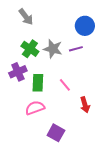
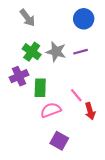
blue circle: (85, 26) -> (84, 19), moved
pink line: (65, 85) -> (76, 95), moved
pink semicircle: (35, 108) -> (51, 110), moved

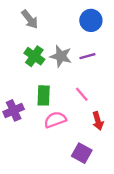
purple cross: (19, 76) -> (14, 110), moved
pink line: (76, 95) -> (82, 94), moved
purple square: (59, 141) -> (82, 153), moved

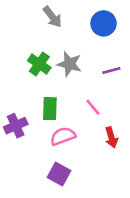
gray arrow: (30, 19) -> (52, 17), moved
purple line: (87, 56) -> (111, 71), moved
purple square: (82, 153) -> (59, 174), moved

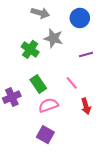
gray arrow: (52, 17) -> (40, 13), turned -36
gray star: (69, 64) -> (53, 38), moved
green rectangle: (50, 109) -> (38, 84), turned -36

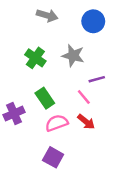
gray star: (53, 38) -> (73, 56), moved
purple line: (86, 54) -> (97, 79), moved
red arrow: (86, 106) -> (86, 122), moved, turned -35

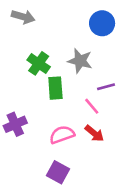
gray arrow: (47, 15) -> (23, 17), moved
green rectangle: (45, 98) -> (55, 88), moved, turned 30

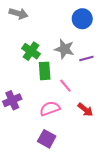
purple line: (106, 87) -> (86, 58), moved
pink line: (92, 106) -> (65, 86), moved
red arrow: (94, 133) -> (85, 110), moved

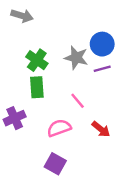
blue circle: (82, 19) -> (102, 44), moved
green rectangle: (45, 71) -> (37, 87), moved

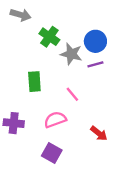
green cross: (37, 60) -> (49, 37), moved
purple cross: (15, 118) -> (14, 123), moved, turned 30
red arrow: (101, 129) -> (99, 133), moved

